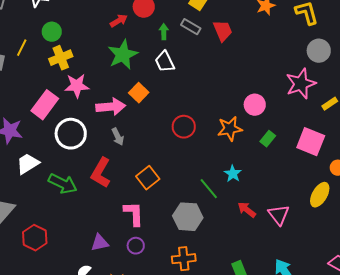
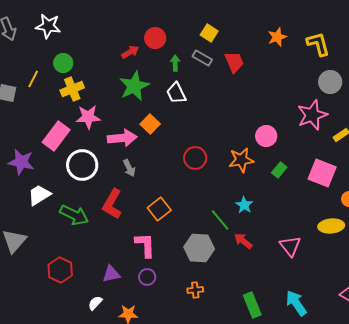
yellow ellipse: (320, 195) -> (331, 226), turned 55
red arrow: (247, 210) -> (243, 241), moved
red hexagon: (35, 238) -> (60, 270), moved
orange cross: (184, 259) -> (195, 290), size x0.7

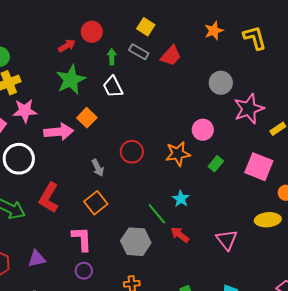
red trapezoid: (234, 62) -> (171, 56), turned 65
gray circle: (330, 82) -> (221, 83), moved
gray arrow: (129, 168) -> (98, 168), moved
purple triangle: (111, 274) -> (37, 259), moved

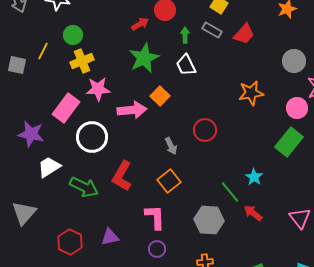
pink circle: (203, 130) -> (297, 108), moved
orange star: (178, 154) -> (251, 93), moved
green rectangle: (216, 164) -> (289, 142), size x1.8

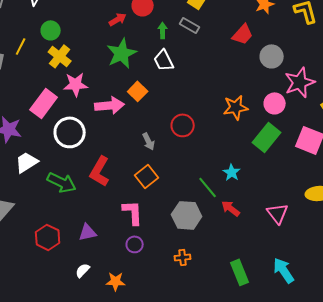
red trapezoid: (244, 34) -> (243, 34), moved
yellow cross: (82, 61) -> (60, 56), turned -30
orange star: (251, 93) -> (236, 107), moved

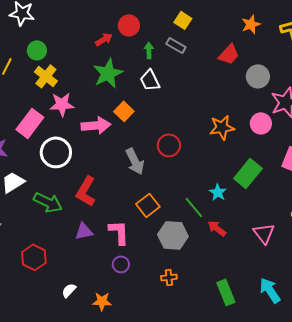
green rectangle: (267, 137) -> (248, 173), moved
gray arrow: (149, 141) -> (135, 161), size x1.5
orange square: (147, 176) -> (148, 205), moved
purple triangle: (88, 232) -> (84, 231), moved

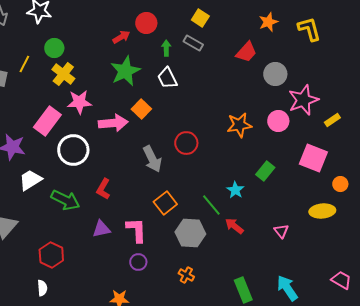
green rectangle: (248, 173) -> (265, 171), size x0.7
red L-shape: (86, 191) -> (103, 189), size x0.7
pink triangle: (264, 233) -> (281, 231), size x0.7
orange cross: (169, 277) -> (186, 275), turned 35
white semicircle: (69, 290) -> (42, 288), moved, turned 133

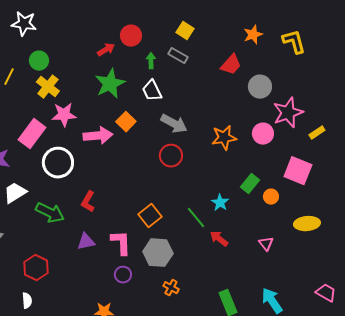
gray arrow: (152, 159) -> (174, 124), moved, turned -36
orange circle: (340, 184) -> (271, 197), moved
gray hexagon: (190, 233) -> (158, 253), moved

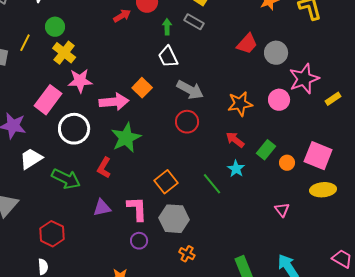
red trapezoid: (231, 65) -> (247, 44), moved
green star: (110, 84) -> (126, 138), moved
pink square: (298, 171) -> (318, 156), moved
red arrow: (219, 239) -> (235, 140), moved

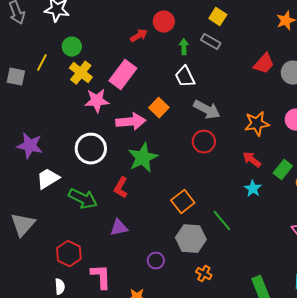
pink rectangle: (48, 100) -> (123, 75), moved
green line: (212, 184) -> (222, 221), moved
pink L-shape: (137, 209) -> (101, 277), moved

